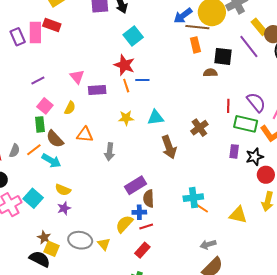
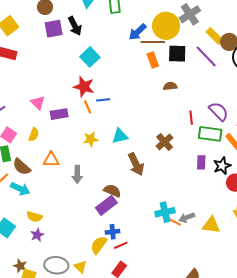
black square: (223, 56) -> (177, 54), moved
brown semicircle: (149, 199) -> (112, 191), moved, turned 120
gray arrow: (208, 244) -> (187, 218), moved

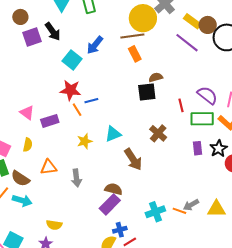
blue arrow: (138, 32) -> (95, 45), moved
black square: (177, 54) -> (147, 92), moved
cyan cross: (165, 212) -> (155, 212), moved
yellow semicircle: (34, 217) -> (54, 225), moved

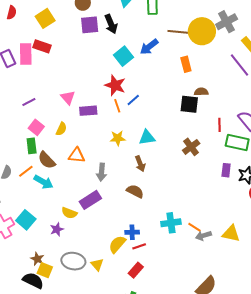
brown line: (132, 36) -> (180, 32), moved
blue line: (91, 101) -> (133, 100), turned -40
brown arrow: (133, 159) -> (140, 164), moved, size x0.7
purple rectangle: (110, 204) -> (90, 200), moved
gray arrow: (191, 205) -> (203, 236), moved

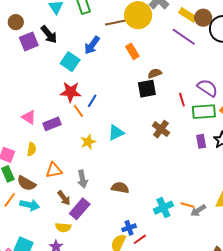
brown arrow: (140, 164) -> (64, 198), moved

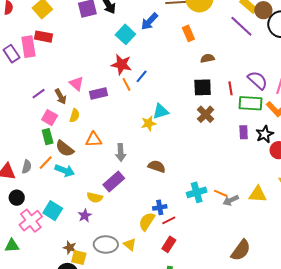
black square: (147, 89) -> (203, 87), moved
yellow star: (88, 142) -> (149, 123), moved
brown arrow: (64, 198) -> (61, 97), moved

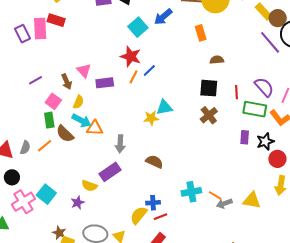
purple line: (241, 26) -> (270, 42), moved
orange line: (127, 84) -> (133, 77), turned 48
purple line: (39, 94) -> (36, 80), moved
cyan arrow: (65, 171) -> (81, 121), moved

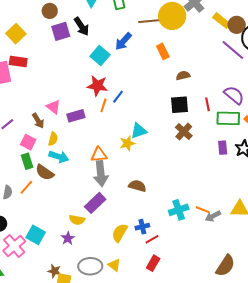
orange triangle: (95, 128) -> (99, 155), moved
gray arrow: (120, 144) -> (101, 174), size x1.4
yellow semicircle: (139, 215) -> (120, 233), moved

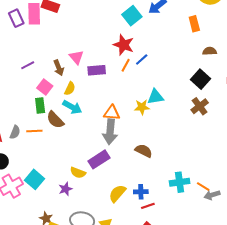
black square: (179, 105) -> (200, 79), turned 36
orange line: (26, 187) -> (34, 131), turned 35

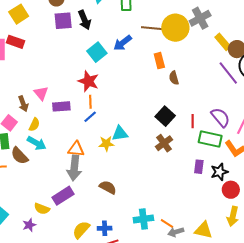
brown semicircle: (210, 51) -> (174, 78), moved, turned -104
blue line: (142, 60) -> (90, 117), moved
orange line: (126, 65) -> (90, 102), turned -32

